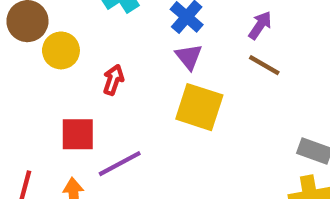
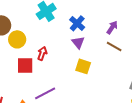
yellow square: (199, 107) -> (83, 66), size x0.7
red square: (78, 134) -> (25, 65), moved

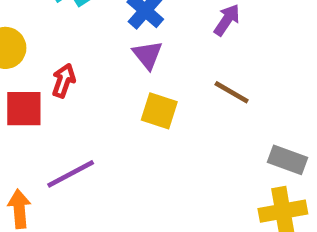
brown line: (114, 46) -> (232, 92), moved

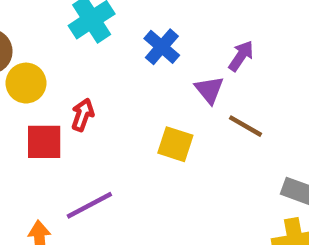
purple triangle: (148, 55) -> (209, 90), moved

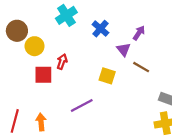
purple line: (89, 205) -> (82, 106), moved

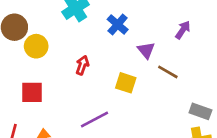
purple arrow: (139, 33) -> (183, 30), moved
red arrow: (62, 62) -> (82, 65), moved
red square: (43, 75) -> (32, 92), moved

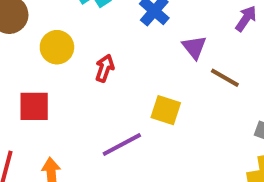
yellow circle: (36, 46) -> (57, 47), moved
yellow square: (126, 83) -> (166, 110), moved

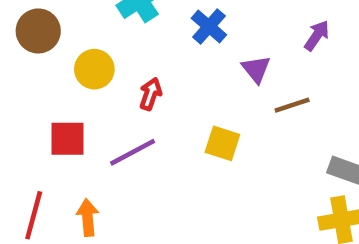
brown line: (225, 78) -> (292, 105), turned -48
purple line: (122, 145) -> (133, 152), moved

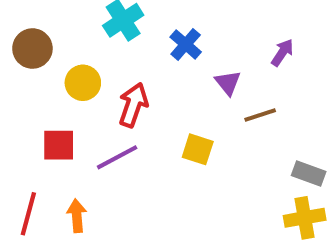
red arrow: (151, 94) -> (133, 105), size x1.5

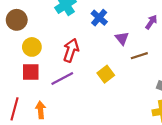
yellow circle: (83, 83) -> (32, 47), moved
yellow square: (198, 149) -> (106, 74), turned 35

